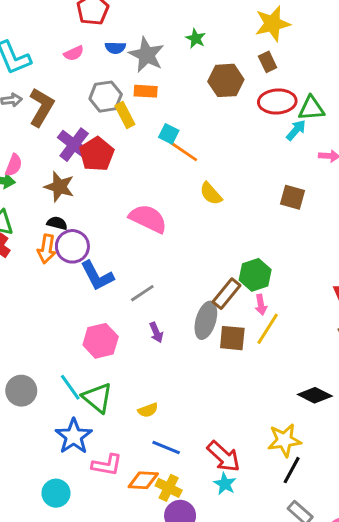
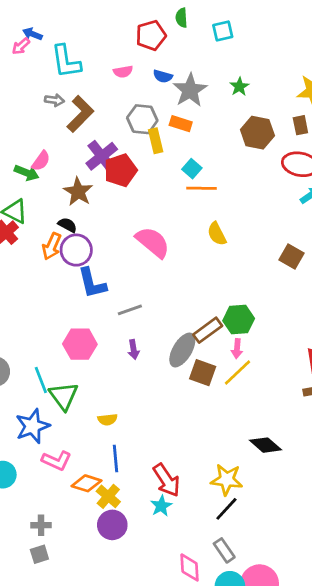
orange line: (183, 151) -> (201, 188), turned -48
blue line: (166, 448) -> (115, 458), turned 48

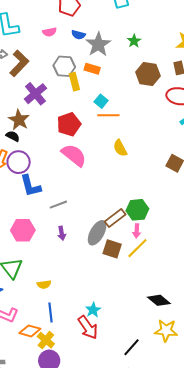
red pentagon: (120, 170) -> (69, 124), moved
black semicircle: (67, 225) -> (13, 136), moved
yellow star: (227, 480) -> (166, 330), moved
cyan star: (161, 506) -> (93, 310), moved

